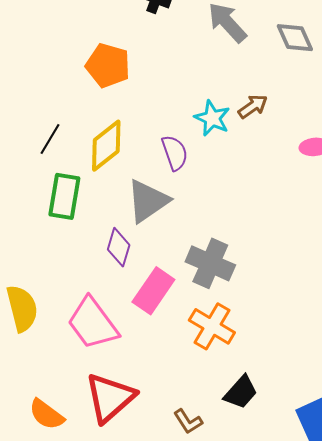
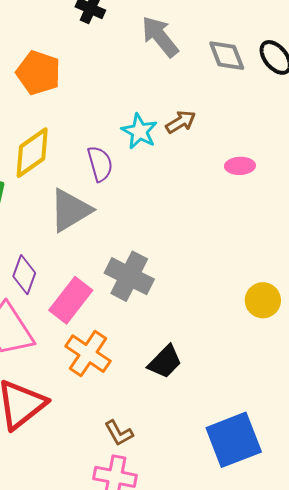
purple diamond: (119, 247) -> (24, 275), moved
orange cross: (212, 326) -> (88, 354), moved
black trapezoid: (241, 392) -> (165, 362), moved
brown L-shape: (188, 421) -> (119, 433), moved

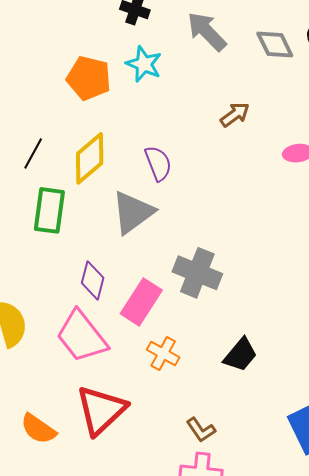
cyan star: (140, 131) -> (144, 64), moved
orange cross: (88, 354) -> (163, 353), size x0.7

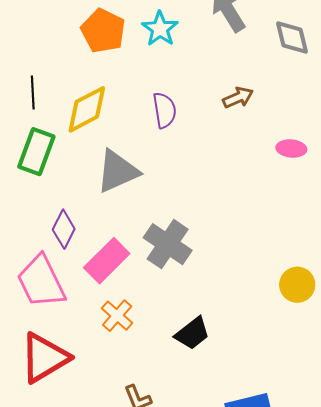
black line: (33, 153) -> (33, 93), turned -44
purple semicircle: (158, 163) -> (164, 110), moved

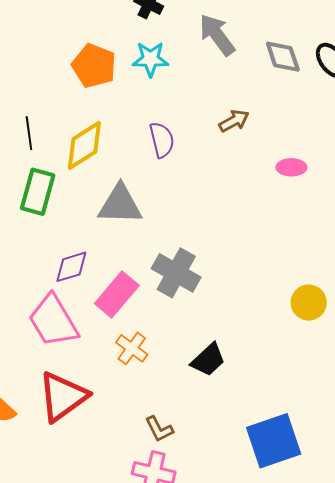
cyan star: (160, 29) -> (150, 59), turned -30
gray triangle: (117, 171) -> (120, 205), turned 30
purple diamond: (64, 229) -> (71, 267), turned 51

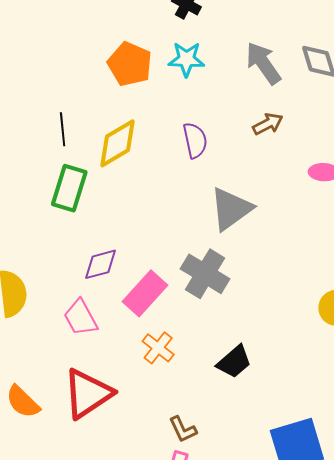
gray arrow: (217, 35) -> (263, 63), moved
gray triangle: (120, 205) -> (231, 209), moved, turned -39
pink trapezoid: (53, 321) -> (81, 318), size x0.7

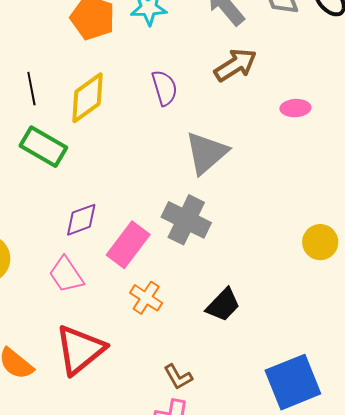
brown arrow: (268, 124) -> (236, 65), size x1.4
green rectangle: (69, 188) -> (43, 147), turned -72

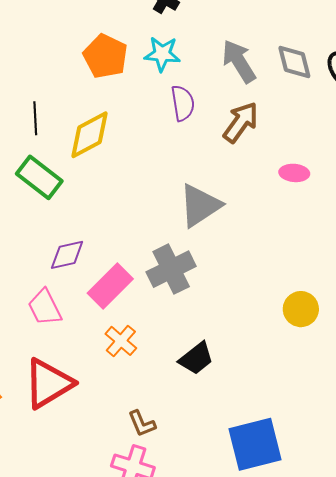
brown arrow: (236, 65) -> (241, 122), turned -30
purple semicircle: (164, 88) -> (183, 103), moved
gray cross: (186, 220) -> (171, 269), turned 30

